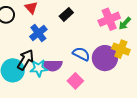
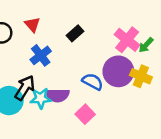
pink cross: (109, 19) -> (127, 40), turned -30
purple circle: (105, 58) -> (118, 71), moved

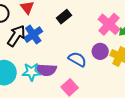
purple circle: (118, 71) -> (100, 51), size x0.6
black arrow: (25, 88) -> (16, 36), moved

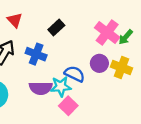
blue cross: (33, 35) -> (36, 54), moved, turned -30
cyan star: (31, 72) -> (61, 87), moved

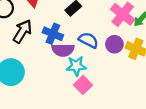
blue semicircle: (75, 74) -> (88, 40), moved
purple semicircle: (41, 88) -> (63, 50), moved

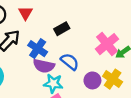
purple circle: (114, 44) -> (92, 80), moved

